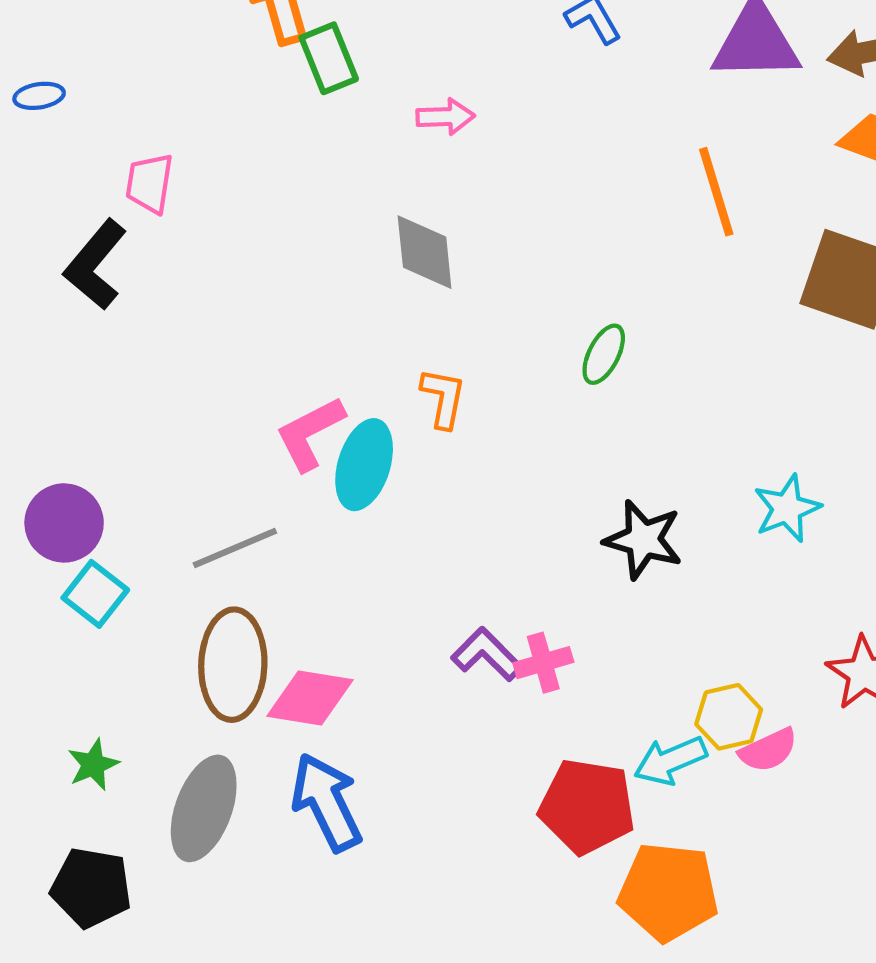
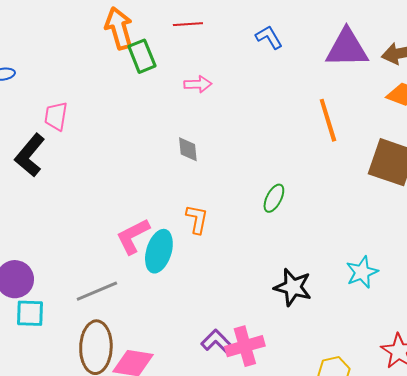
gray diamond: (425, 252) -> (188, 149), size x0.7
cyan square: (95, 594) -> (30, 313), turned -36
pink cross: (543, 663) -> (245, 346), size x1.4

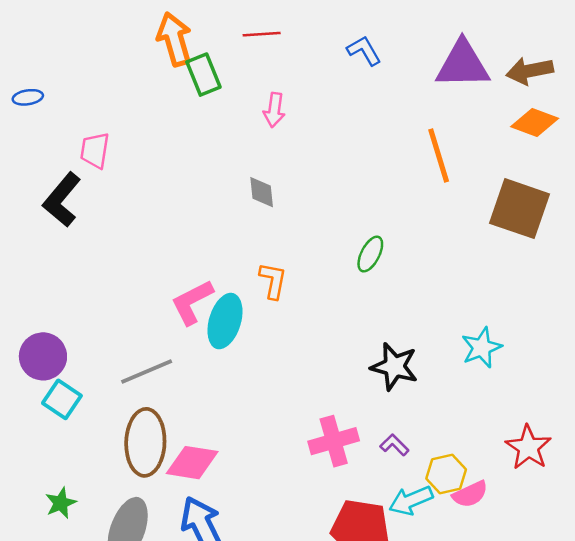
pink arrow: (198, 84) -> (274, 110), turned 100
cyan square: (30, 313) -> (62, 399), turned 32
purple L-shape: (218, 342) -> (394, 445), moved, size x0.7

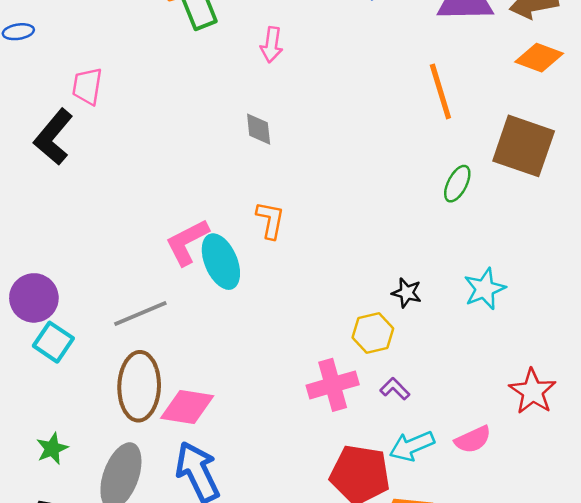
green ellipse: (370, 254) -> (457, 184), moved
cyan ellipse: (225, 321) -> (221, 262), turned -40
black star: (394, 367) -> (407, 293), moved, size x0.6
yellow hexagon: (446, 474) -> (373, 333), moved

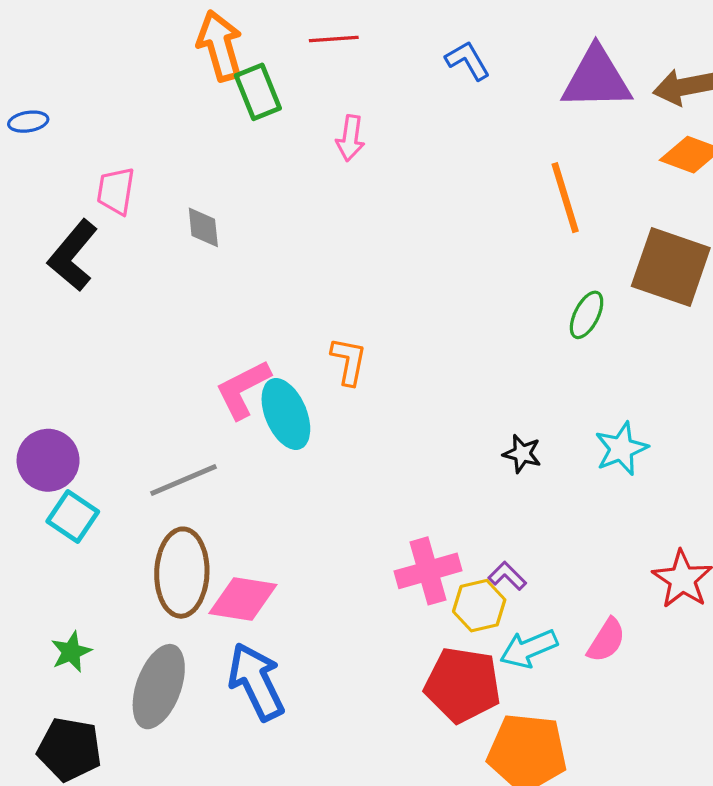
gray diamond: (259, 129) -> (203, 227), moved
yellow hexagon: (373, 333) -> (479, 606), moved
pink semicircle: (473, 439) -> (606, 640), turned -33

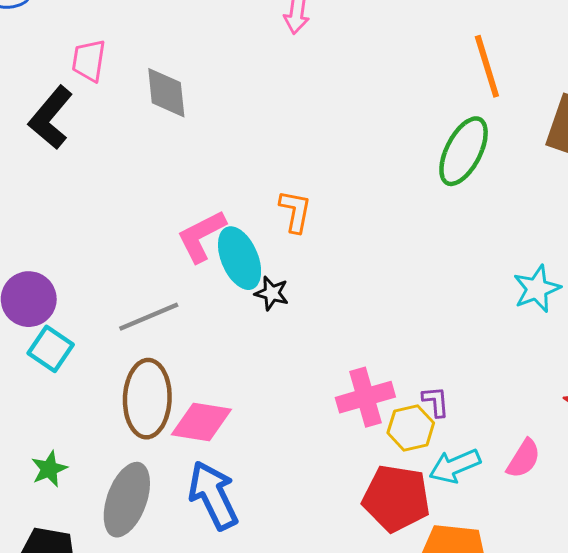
gray diamond: (203, 227) -> (166, 93), size x1.4
green ellipse: (587, 315) -> (464, 151), moved, size x1.6
black star: (522, 454) -> (272, 293), moved
purple L-shape: (507, 576) -> (436, 402), turned 40

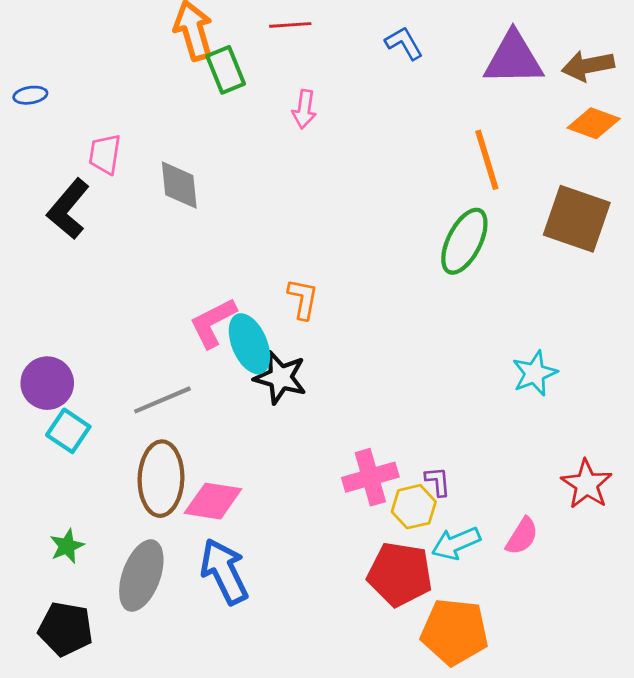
black star: (272, 293) -> (280, 377), size x1.6

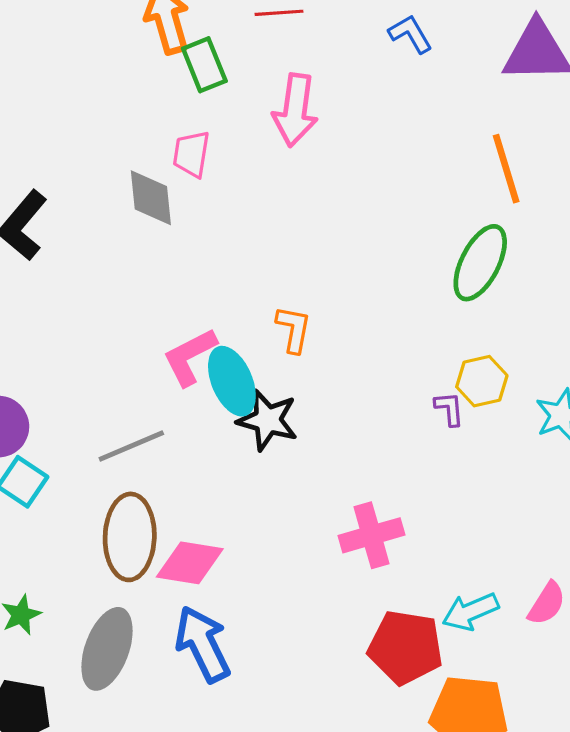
pink arrow: (304, 109) -> (295, 110), size x1.6
pink trapezoid: (105, 154) -> (191, 154), moved
purple L-shape: (438, 481) -> (449, 409), moved
yellow hexagon: (414, 507) -> (482, 381), moved

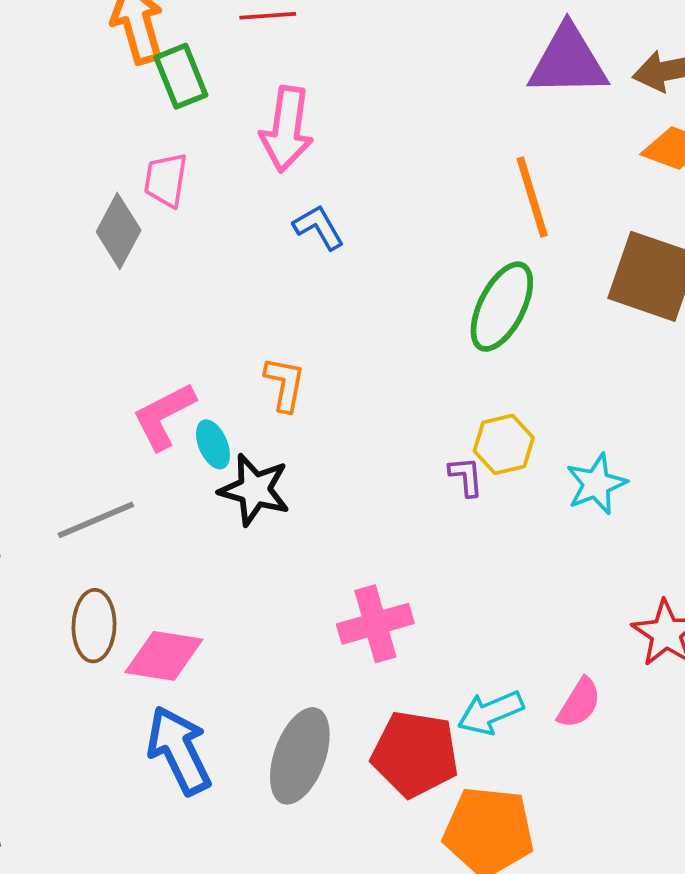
blue L-shape: (410, 34) -> (319, 227), moved
gray diamond: (151, 198) -> (119, 231), turned 34
cyan ellipse: (232, 381) -> (213, 444), size x0.6
brown ellipse: (130, 537) -> (94, 626), size x0.7
gray ellipse: (107, 649) -> (300, 756), moved

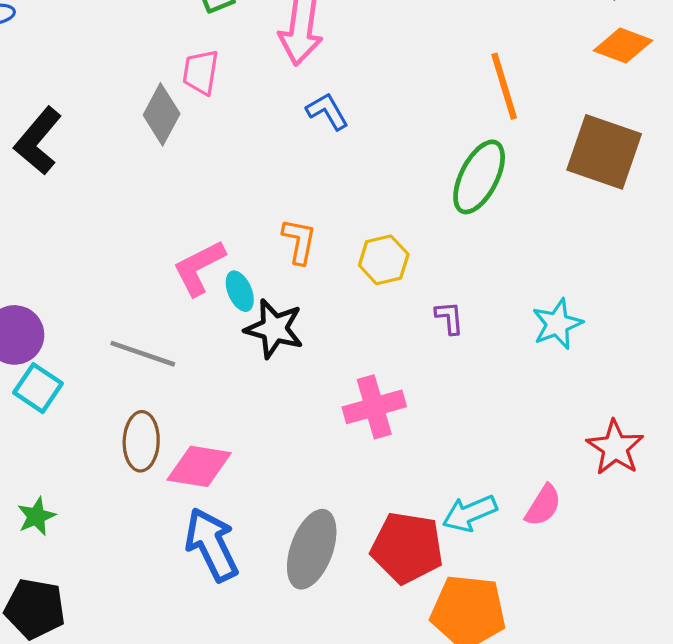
yellow hexagon: (504, 444) -> (384, 260), moved
gray line: (96, 520) -> (143, 354), turned 42
pink cross: (375, 624) -> (374, 407), moved

